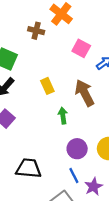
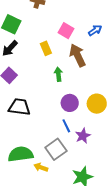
pink square: (81, 48) -> (66, 31), moved
black trapezoid: (29, 168) -> (19, 107), moved

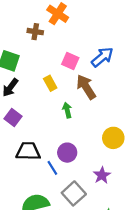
blue arrow: (95, 30) -> (102, 57), size x1.5
purple circle: (70, 103) -> (67, 153), moved
blue line: (66, 126) -> (52, 168), moved

